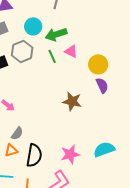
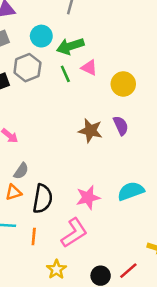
purple semicircle: (102, 85) -> (121, 126), moved

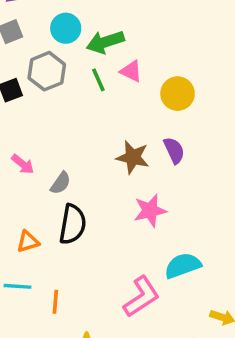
gray semicircle: (21, 171) -> (61, 183), moved
cyan semicircle: (131, 191) -> (183, 266), moved
pink star: (88, 197) -> (150, 211), moved
black semicircle: (43, 199) -> (73, 224), moved
pink L-shape: (74, 233) -> (141, 297), moved

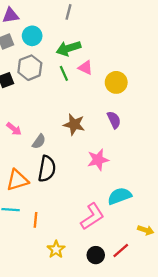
cyan circle: (66, 28) -> (32, 36), moved
brown star: (133, 157) -> (74, 124), moved
orange triangle: (28, 242) -> (17, 180), size x1.5

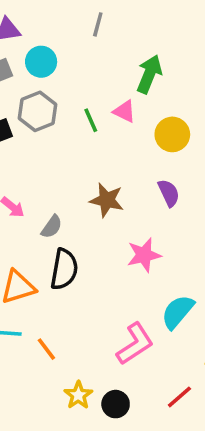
green arrow: (68, 48) -> (149, 74), moved, turned 130
cyan semicircle: (120, 196) -> (178, 312), turned -30
orange line: (36, 220) -> (46, 349), turned -42
black circle: (96, 255) -> (116, 404), moved

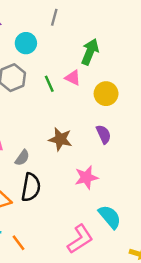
cyan circle: (41, 62) -> (26, 43), moved
cyan semicircle: (178, 312) -> (110, 217), turned 100

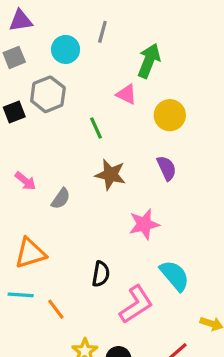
gray line: (54, 17) -> (102, 32), moved
green line: (49, 84) -> (96, 128), moved
black semicircle: (31, 187) -> (101, 274), moved, size x0.7

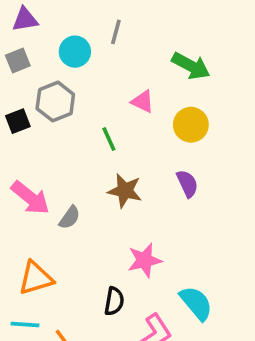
green arrow: (149, 61) -> (191, 66), moved, turned 96
pink arrow: (25, 181) -> (30, 198), size x1.6
pink star: (144, 224) -> (144, 260), moved

